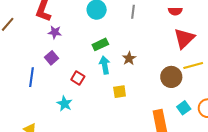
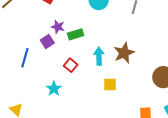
purple star: (55, 32) -> (58, 27), moved
green rectangle: (100, 44) -> (76, 34), moved
brown star: (129, 58) -> (124, 53), size x1.5

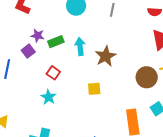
cyan arrow: (99, 56) -> (80, 46), moved
cyan star: (54, 89) -> (48, 97), moved

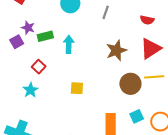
brown star: (106, 56) -> (116, 50), moved

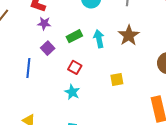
purple star: (28, 28) -> (44, 23), moved
brown star: (116, 50) -> (129, 35), moved

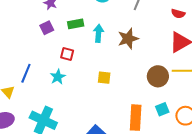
red square: (75, 67) -> (67, 54), turned -32
blue line: (28, 68) -> (26, 73), moved

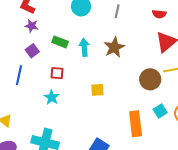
green rectangle: (76, 24) -> (60, 42), turned 42
blue line: (26, 73) -> (19, 75), moved

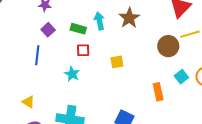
green rectangle: (60, 42) -> (78, 29), moved
red square: (57, 73) -> (83, 50), moved
orange rectangle: (136, 124) -> (158, 92), size x0.7

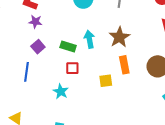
orange rectangle: (158, 92) -> (124, 65), moved

